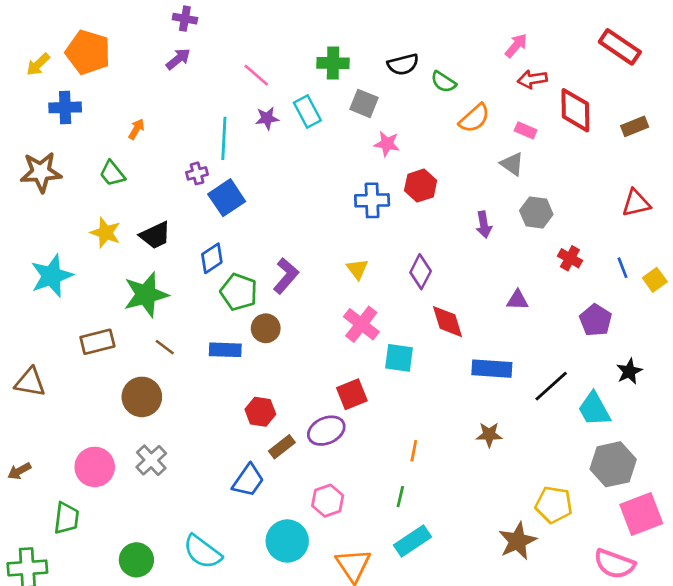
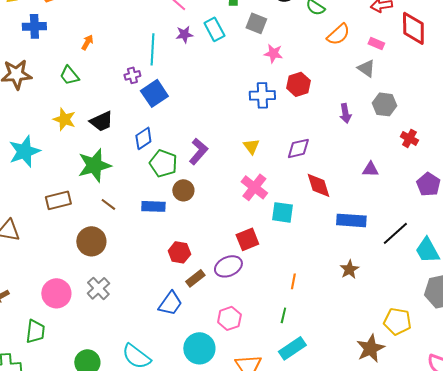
purple diamond: (421, 272) -> (298, 148), turned 50
brown star: (489, 435) -> (349, 269), turned -30

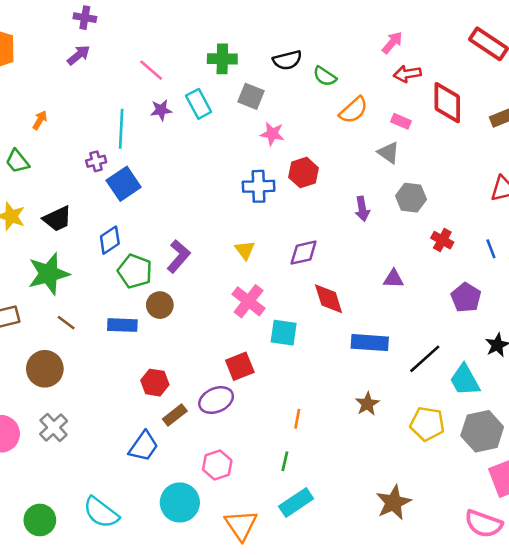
yellow pentagon: (397, 321) -> (427, 424), moved

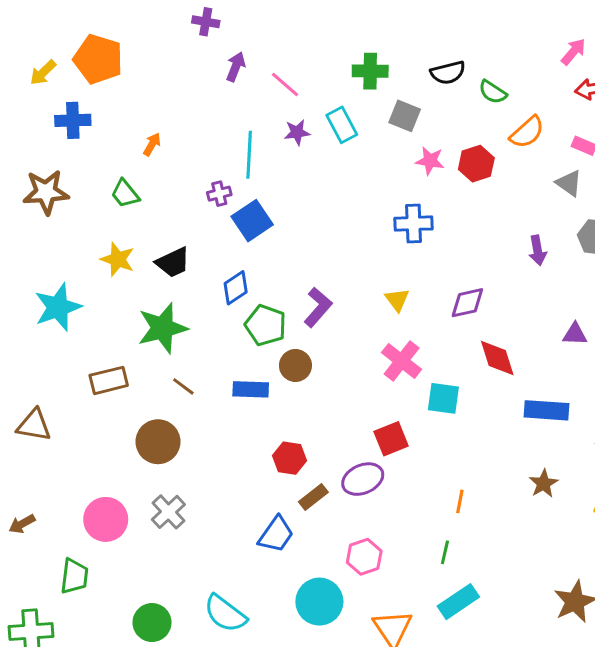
purple arrow: (79, 55) -> (236, 67), moved, turned -30
red hexagon: (304, 173) -> (476, 164), moved

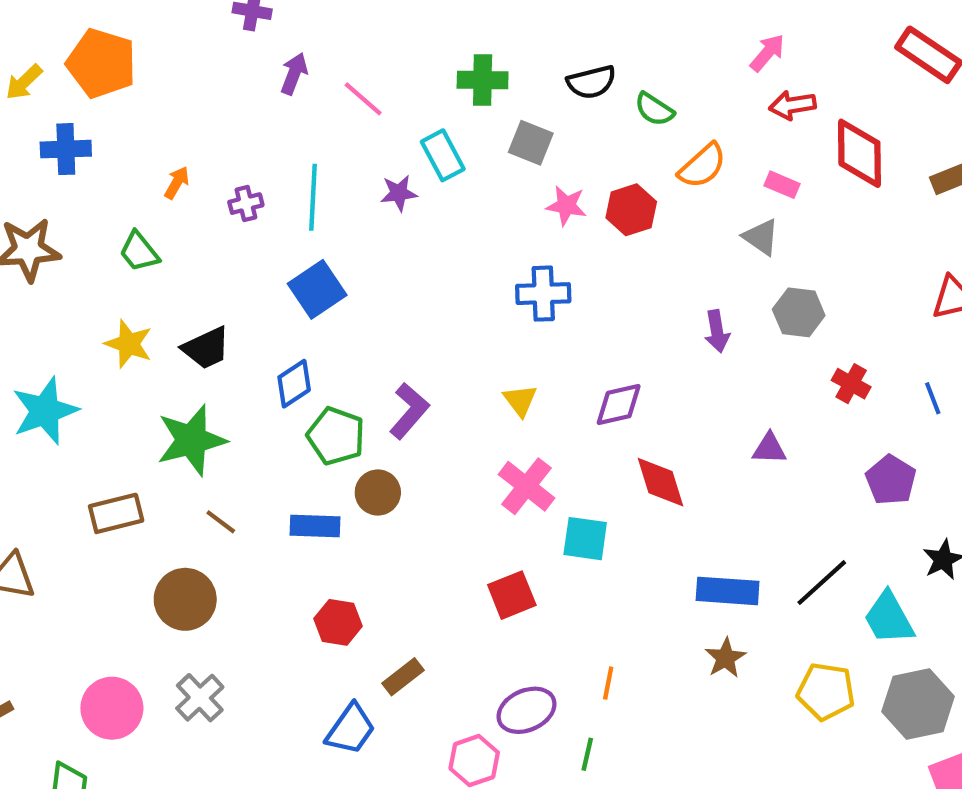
purple star: (297, 132) -> (399, 193), moved
purple cross: (219, 194) -> (246, 204), moved
blue rectangle: (547, 410) -> (728, 591), moved
red hexagon: (289, 458) -> (338, 622), moved
purple ellipse: (363, 479) -> (527, 710), moved

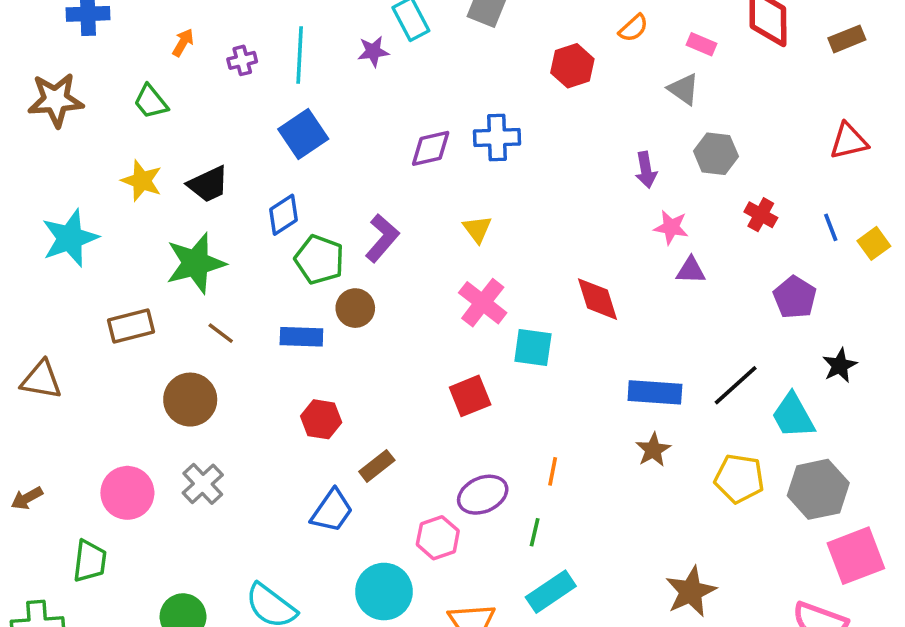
orange semicircle: (702, 166) -> (633, 28), size x0.7
pink star: (566, 206) -> (671, 227), moved
purple diamond: (619, 405) -> (431, 148), moved

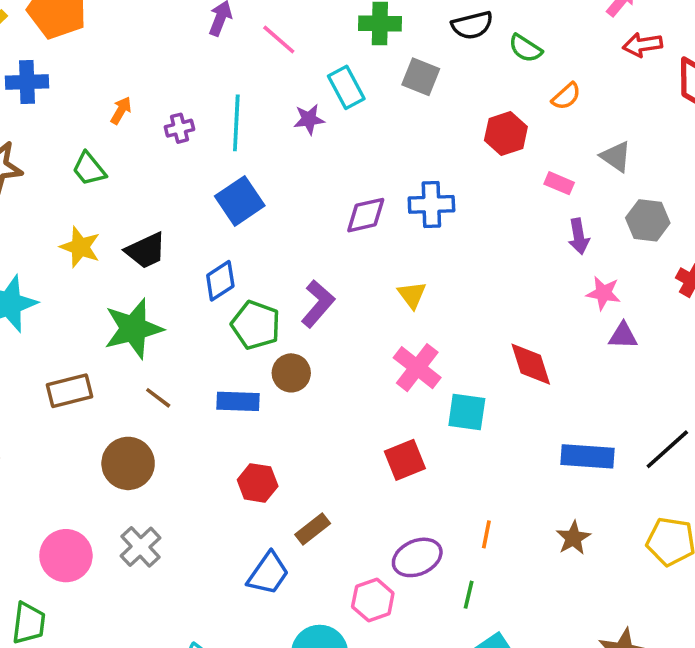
pink rectangle: (702, 44) -> (559, 183), moved
brown star: (653, 450) -> (573, 538), moved

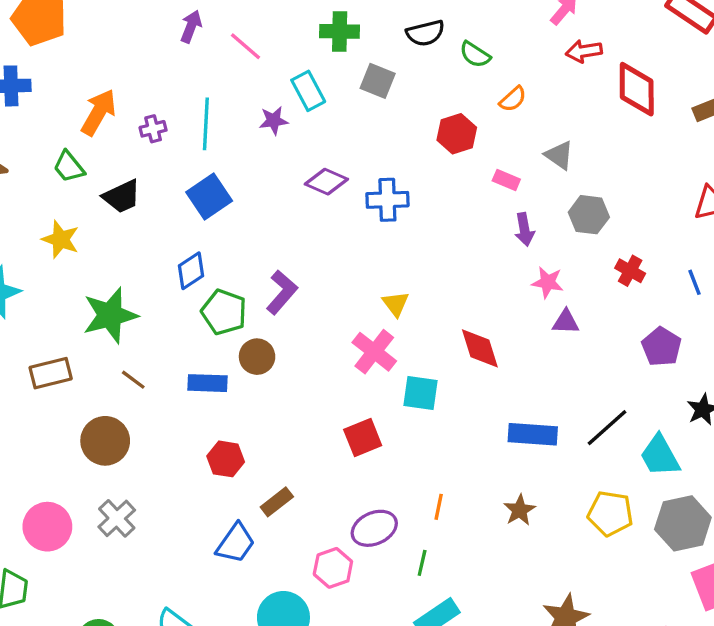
orange arrow: (121, 110) -> (99, 112), size x1.8
purple diamond: (366, 215) -> (326, 182), moved, turned 36
black trapezoid: (146, 251) -> (122, 196), moved
yellow triangle: (412, 295) -> (396, 304), moved

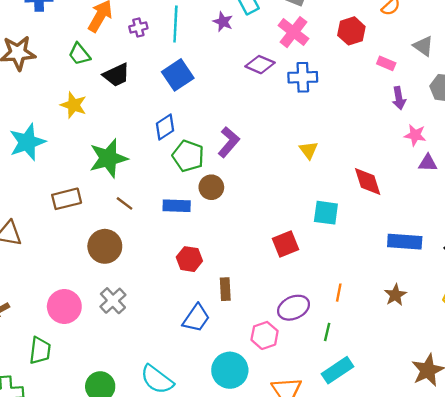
purple star: (274, 121) -> (223, 22), turned 30
pink cross: (374, 352) -> (294, 32), moved
brown rectangle: (277, 502) -> (225, 289), turned -55

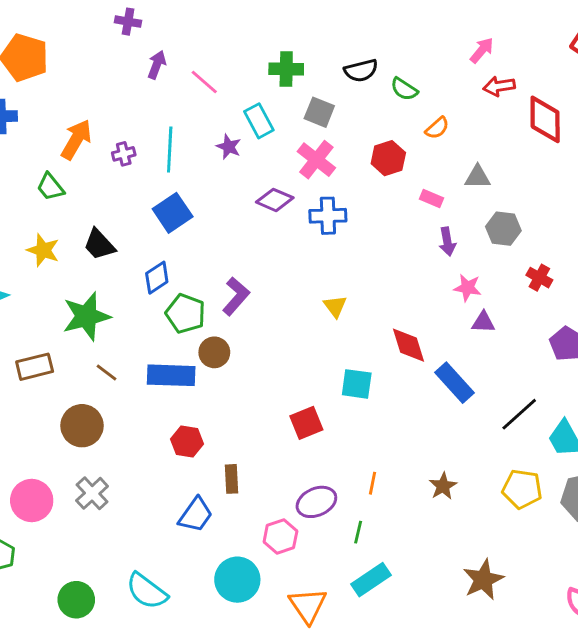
gray triangle: (423, 46) -> (478, 177), turned -35
black trapezoid: (116, 75) -> (99, 244), moved, turned 72
blue rectangle: (177, 206) -> (171, 375), size x1.4
blue rectangle: (405, 242) -> (454, 383), moved, turned 44

